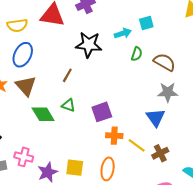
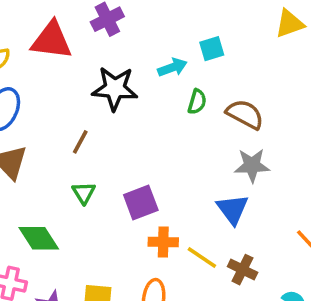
green triangle: (68, 105) -> (84, 193), turned 40
green diamond: (43, 114) -> (39, 238), moved
brown cross: (160, 153) -> (243, 270), turned -35

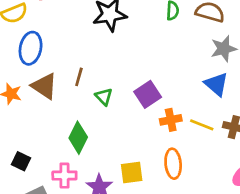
brown line: (80, 142) -> (79, 77), moved
green diamond: (39, 238) -> (78, 138), turned 72

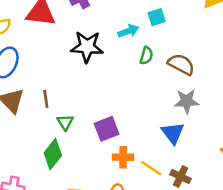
brown line: (79, 77) -> (46, 99), turned -36
green diamond: (78, 138) -> (53, 154), moved

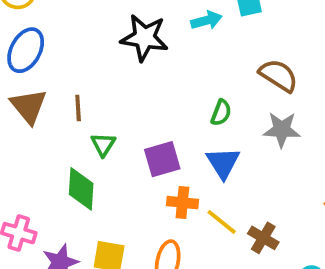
green semicircle: (146, 56) -> (221, 113), moved
blue triangle: (173, 133) -> (223, 163), moved
green diamond: (53, 154) -> (81, 189), turned -40

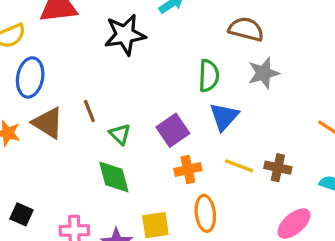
green semicircle: (221, 113) -> (209, 76), size x1.4
blue triangle: (223, 163) -> (224, 117), turned 32
orange cross: (182, 203) -> (188, 170), moved

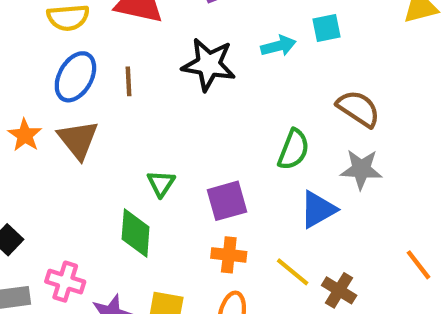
brown line: (89, 111) -> (128, 81), moved
blue triangle: (224, 117) -> (318, 209), moved

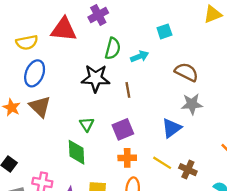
cyan arrow: (278, 46) -> (140, 56), moved
black star: (209, 64) -> (96, 78), moved
brown line: (128, 81) -> (128, 90), moved
green semicircle: (294, 149) -> (113, 48), moved

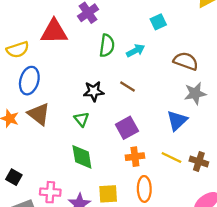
black star: (96, 78) -> (94, 91), moved, size x0.7
brown line: (128, 90) -> (128, 86), turned -42
green triangle: (87, 124) -> (82, 119), moved

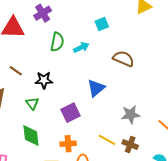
brown line: (128, 86) -> (16, 71), moved
gray star: (195, 93) -> (131, 114), moved
blue triangle: (177, 121) -> (96, 88), moved
orange cross: (135, 157) -> (68, 144), moved

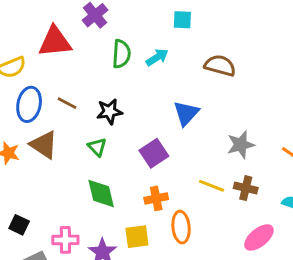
cyan square: (102, 24) -> (182, 20), turned 32

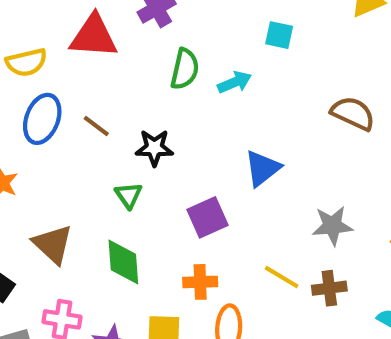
brown semicircle: (220, 66) -> (353, 113), moved
brown triangle: (44, 145) -> (53, 244), moved
brown cross: (246, 188) -> (329, 288), turned -30

